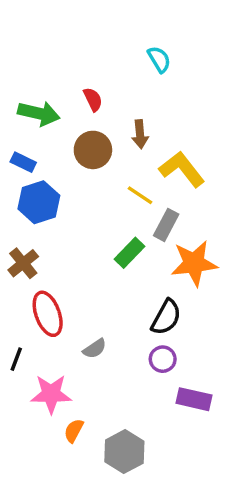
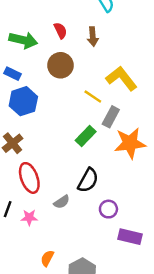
brown arrow: (140, 134) -> (93, 37), moved
black semicircle: (166, 317) -> (88, 180), moved
pink star: (51, 394) -> (29, 217), moved, size x0.6

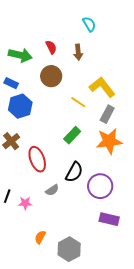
gray rectangle: (111, 117) -> (107, 114), moved
red ellipse: (29, 178) -> (37, 159), moved
purple circle: (108, 209) -> (100, 186), moved, size x1.6

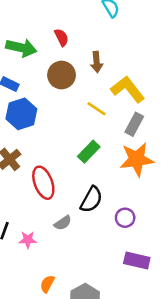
brown arrow: (78, 52) -> (97, 62), moved
purple circle: (100, 186) -> (125, 218), size x0.6

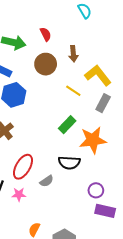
orange star: (137, 159) -> (93, 140), moved
red ellipse: (43, 183) -> (23, 167), moved, turned 50
black semicircle: (91, 200) -> (69, 163), turned 65
purple circle: (125, 218) -> (96, 190), moved

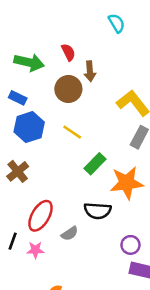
brown arrow: (73, 54) -> (90, 71), moved
yellow line: (73, 91) -> (72, 132), moved

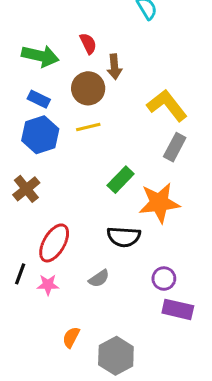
blue rectangle: (18, 98) -> (39, 99), moved
yellow line: (72, 132) -> (88, 127), moved, turned -48
gray semicircle: (70, 234) -> (99, 279), moved

